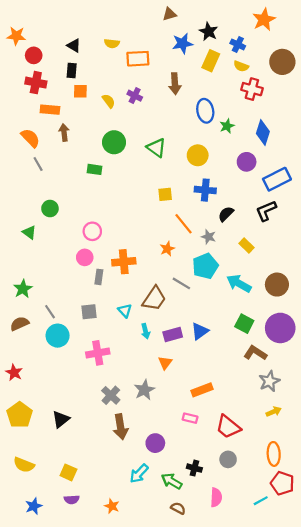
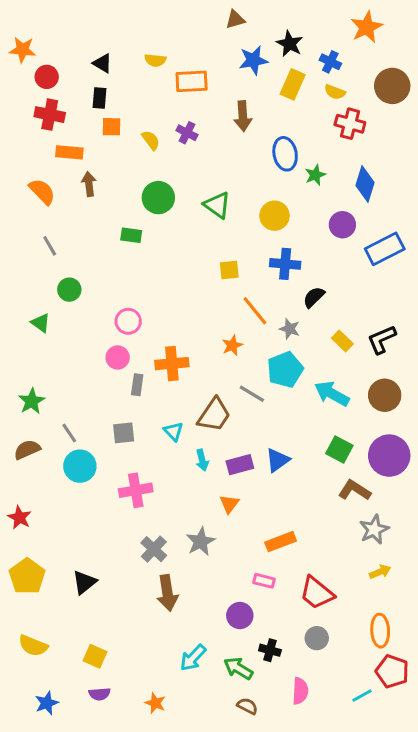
gray line: (38, 164) -> (50, 246), moved
black L-shape: (266, 211) -> (382, 339), moved
purple circle: (155, 443) -> (240, 616), moved

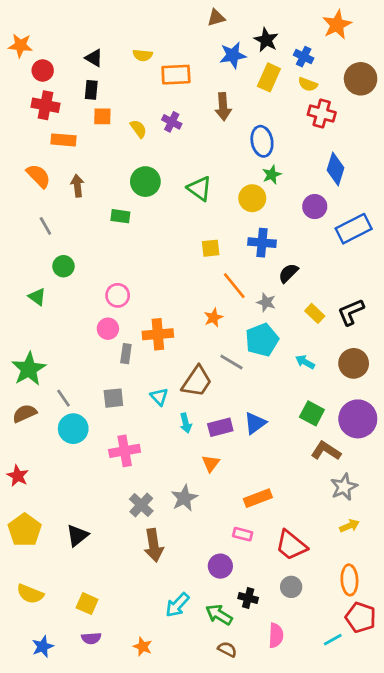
green star: (315, 175) -> (272, 175), moved
brown arrow: (89, 184) -> (77, 186), moved
cyan arrow: (332, 394) -> (305, 362), size x0.6
green star: (32, 401) -> (29, 369), size x1.4

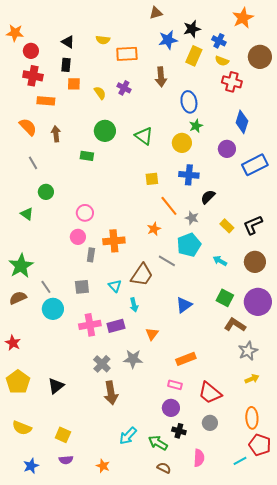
black star: (266, 40) -> (192, 29), turned 30
purple rectangle: (220, 427) -> (116, 326), moved
gray star: (184, 498) -> (133, 359), turned 30
purple circle: (220, 566) -> (171, 408), moved

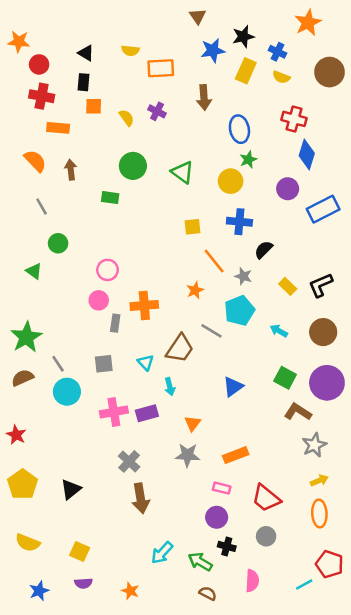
brown triangle: (156, 13) -> (198, 16), turned -48
red cross: (232, 82) -> (294, 119), moved
gray star: (133, 359) -> (187, 455), moved
orange ellipse: (252, 418) -> (319, 513), moved

